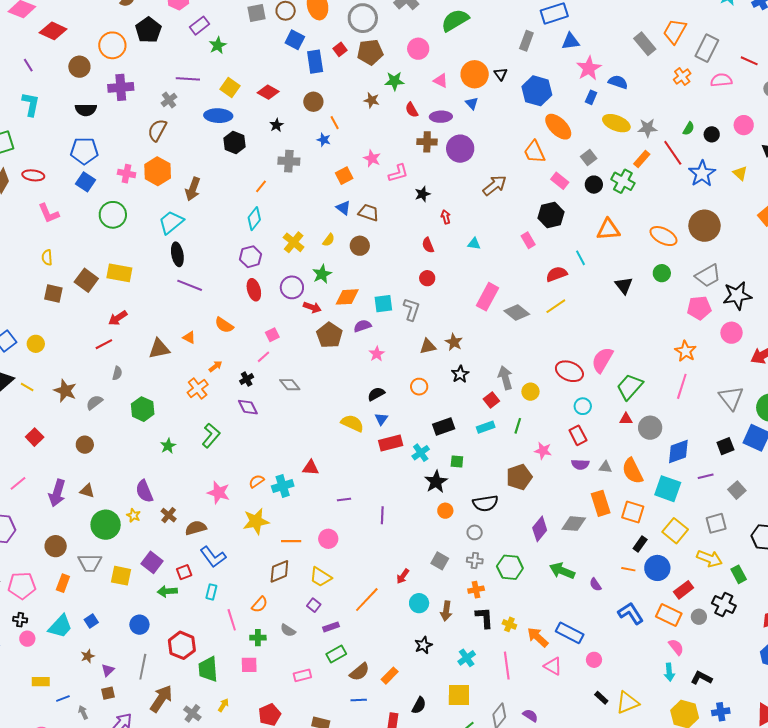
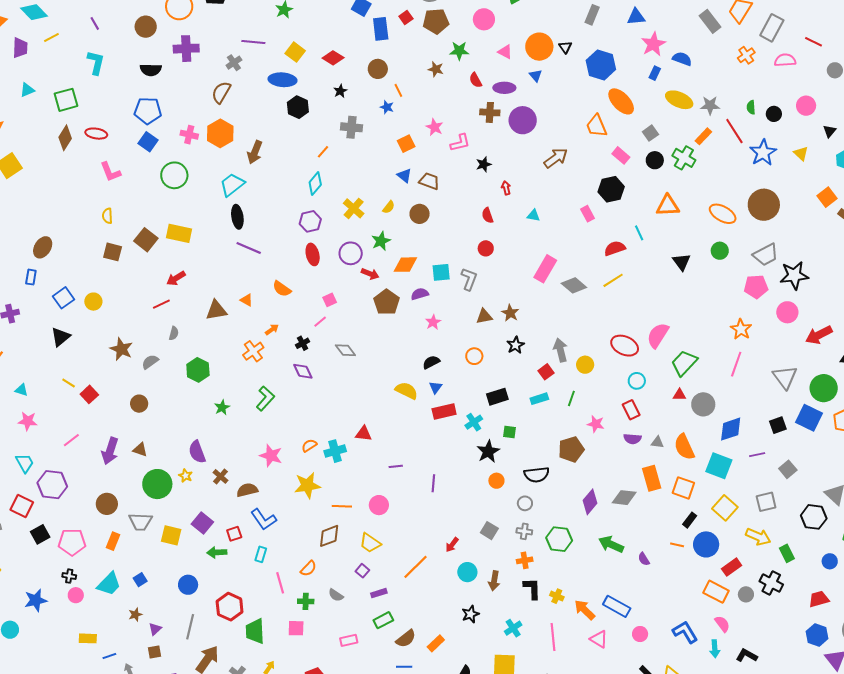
green semicircle: (689, 129) -> (751, 107), turned 144
yellow line: (27, 387) -> (69, 383), moved
blue L-shape: (631, 613) -> (685, 632), moved

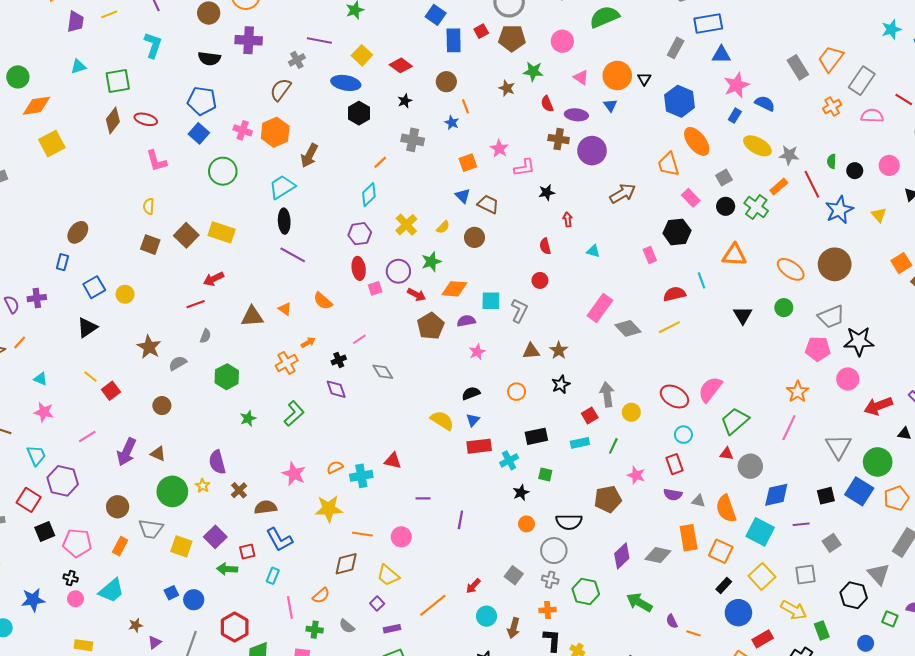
pink square: (330, 300) -> (375, 288), moved
black star: (488, 452) -> (521, 493), size x0.7
gray circle: (525, 503) -> (554, 551), size x1.6
orange line: (677, 545) -> (694, 633), moved
blue square: (140, 580) -> (171, 593), moved

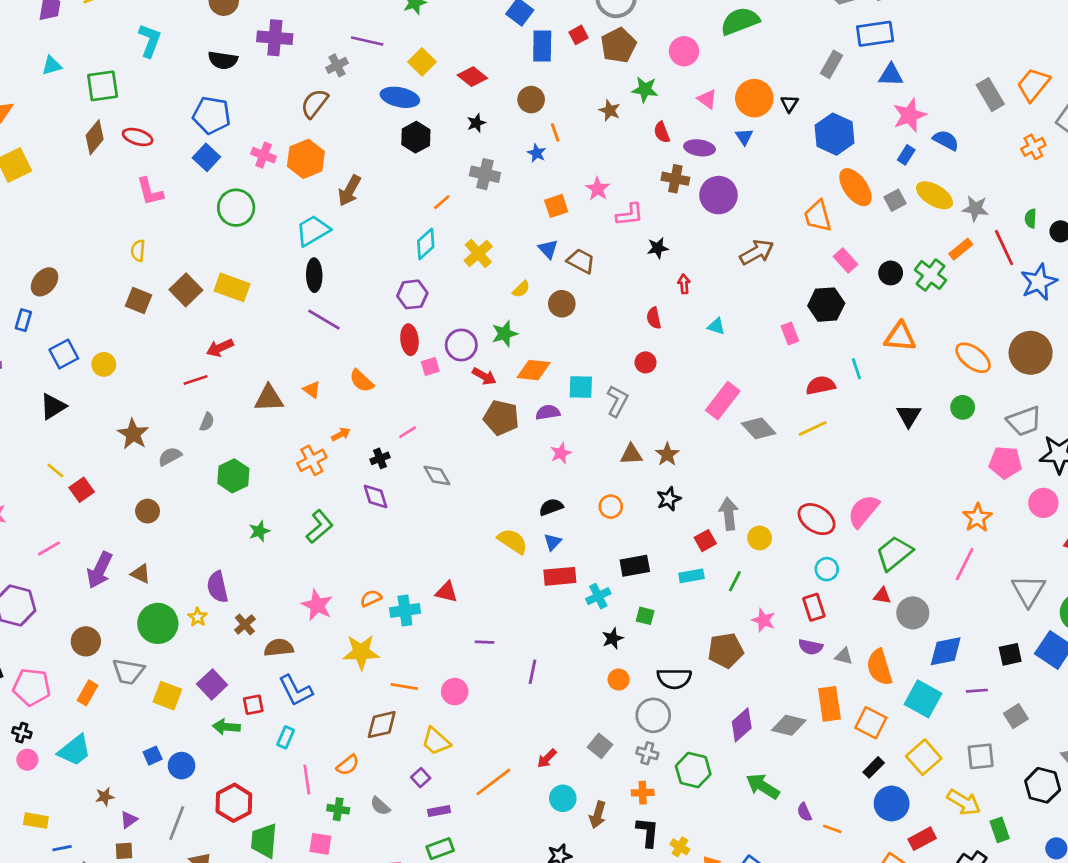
brown pentagon: (512, 38) -> (618, 45), turned -30
gray square: (724, 178) -> (895, 200), moved
yellow cross: (406, 225) -> (478, 253), moved
brown pentagon: (431, 326) -> (501, 418), turned -30

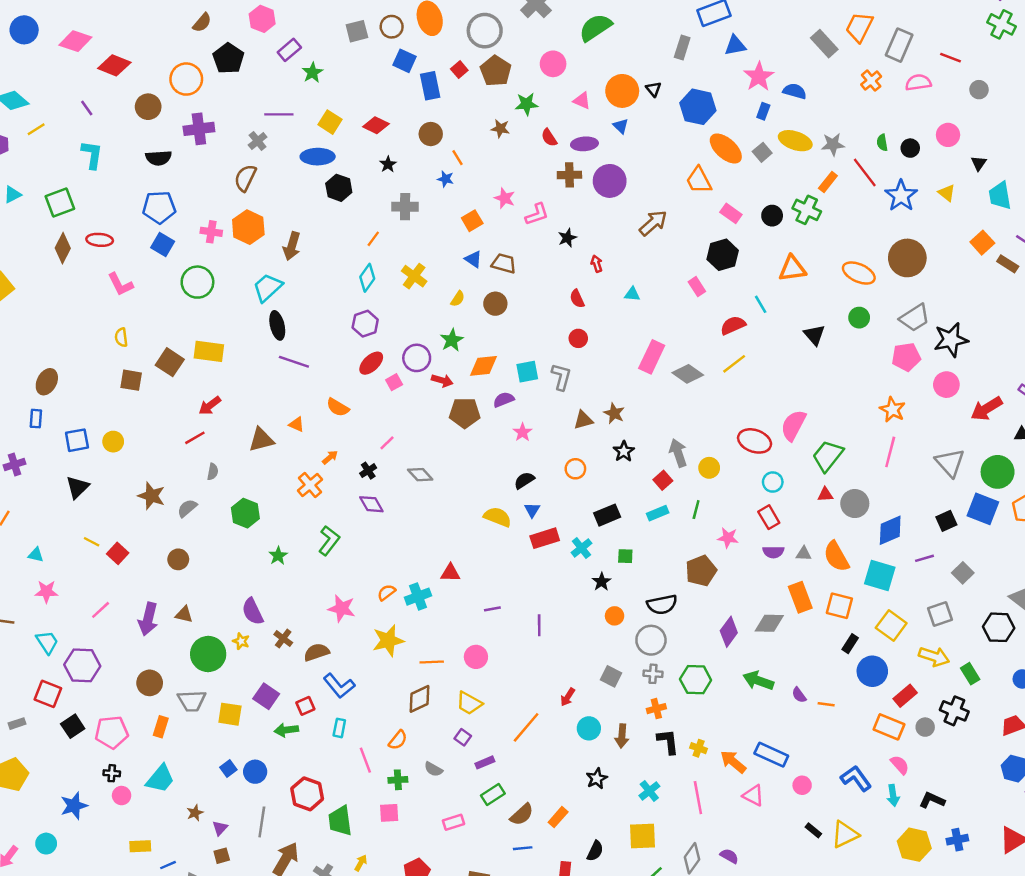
red ellipse: (409, 340) -> (371, 363), turned 65
blue square: (64, 354) -> (77, 440), turned 30

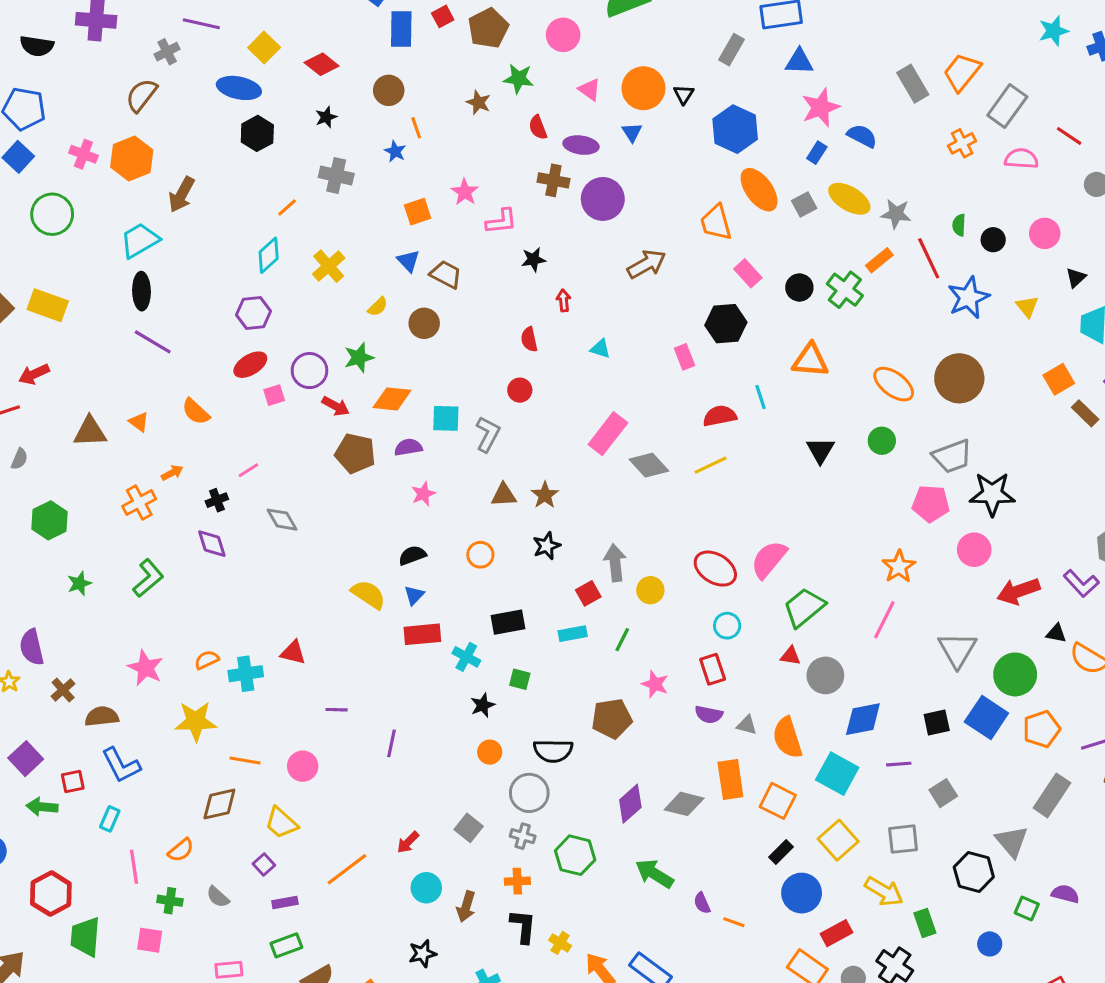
cyan cross: (581, 548) -> (466, 657), turned -35

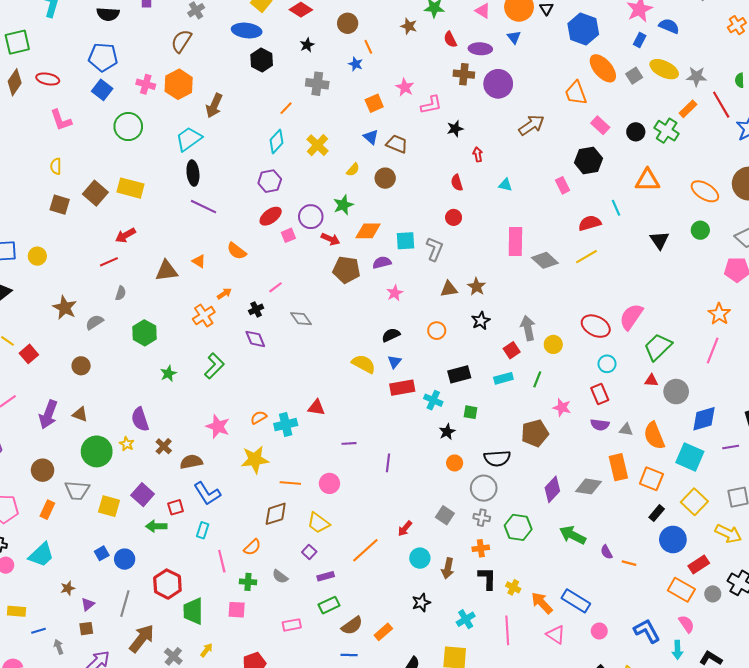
pink rectangle: (608, 434) -> (515, 242), turned -32

